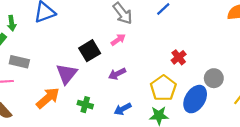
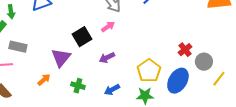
red cross: (179, 57) -> (185, 50), moved
gray circle: (214, 78) -> (204, 62), moved
orange arrow: (48, 98) -> (44, 80), size x0.6

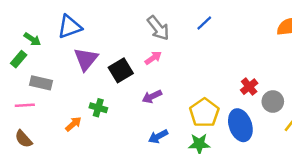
green arrow: (11, 12) -> (32, 39), turned -48
purple triangle: (61, 58) -> (86, 59), moved
blue ellipse: (178, 81) -> (240, 125), turned -50
green cross: (78, 86) -> (98, 108), moved

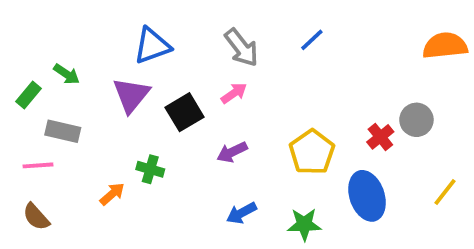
blue triangle: (70, 27) -> (152, 46), moved
green arrow: (32, 39) -> (67, 74), moved
gray circle: (273, 102) -> (416, 120), moved
yellow pentagon: (204, 113) -> (312, 152), moved

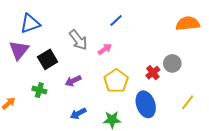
gray arrow: (242, 48) -> (78, 40), moved
pink arrow: (234, 93) -> (105, 49), moved
green cross: (150, 169) -> (39, 90), moved

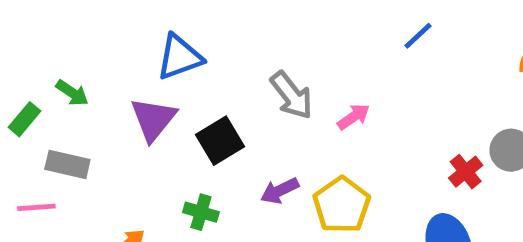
blue line: (116, 20) -> (418, 36), moved
yellow pentagon: (116, 81) -> (342, 205), moved

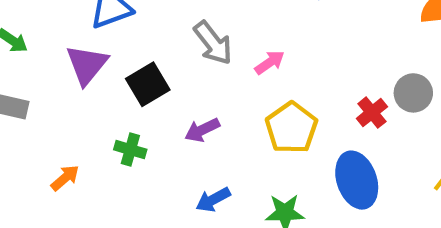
yellow pentagon: (342, 205) -> (291, 128), moved

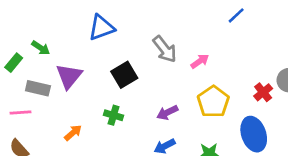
purple triangle: (87, 65) -> (69, 76), moved
purple arrow: (202, 130) -> (167, 113), moved

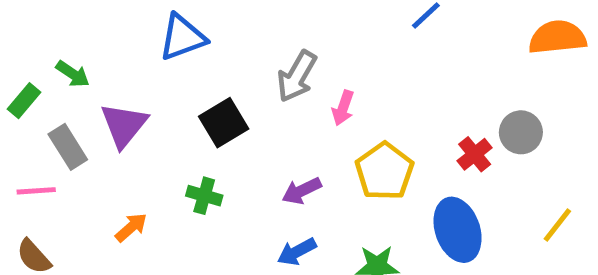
gray arrow: (165, 49) -> (297, 76), turned 68
pink arrow: (200, 61) -> (343, 108), moved, turned 144
gray rectangle: (38, 88) -> (68, 147), turned 45

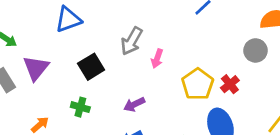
gray circle: (521, 132) -> (256, 50), moved
yellow pentagon: (384, 171) -> (198, 84), moved

